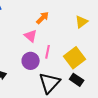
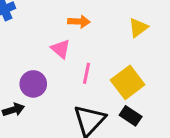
orange arrow: (43, 18) -> (79, 22), turned 48
purple circle: (31, 61) -> (33, 84), moved

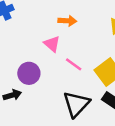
pink line: (86, 73) -> (74, 64), turned -66

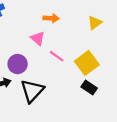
black triangle: (76, 104) -> (32, 91), moved

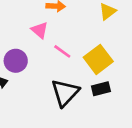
black rectangle: (89, 87) -> (101, 89), turned -48
black triangle: (32, 91) -> (65, 93), moved

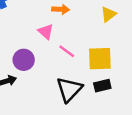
yellow square: (98, 59) -> (100, 59), turned 35

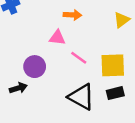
pink triangle: (46, 32) -> (57, 38), turned -35
black triangle: (69, 89) -> (81, 97), turned -44

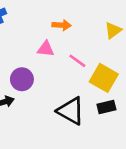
pink line: (79, 58) -> (77, 61), moved
yellow square: (113, 65) -> (104, 78), turned 32

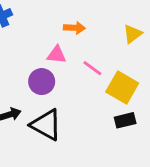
purple circle: (22, 79) -> (42, 82), moved
black triangle: (71, 111) -> (46, 125), moved

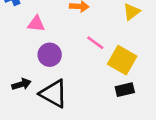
pink triangle: (57, 55) -> (36, 24), moved

